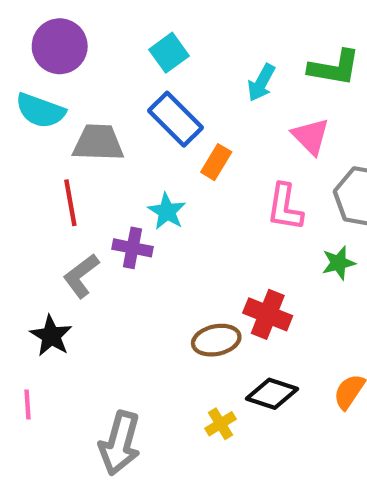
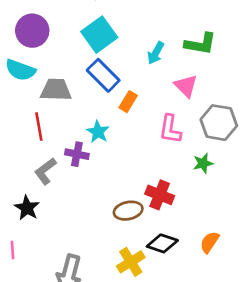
cyan square: (169, 53) -> (99, 35), size x1.5
yellow cross: (221, 424) -> (131, 262), size x1.5

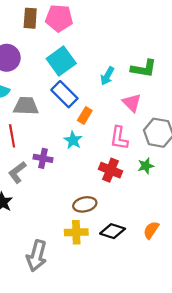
cyan star: (98, 132) -> (73, 140), moved
red cross: (160, 195) -> (110, 170), moved
yellow cross: (131, 262) -> (76, 232), moved, turned 30

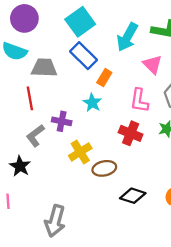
cyan arrow: (107, 76) -> (127, 37), size x1.5
yellow cross: (76, 232) -> (80, 152), moved, turned -30

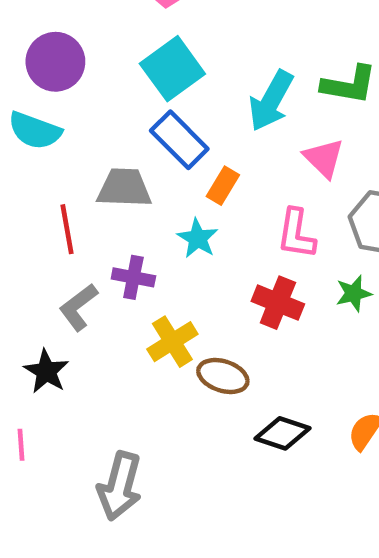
gray trapezoid: (44, 68) -> (124, 188), moved
brown ellipse: (104, 168) -> (223, 376), turned 30

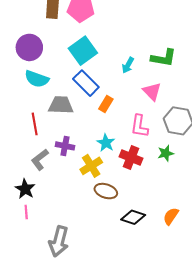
cyan arrow: (271, 101) -> (128, 65), size x0.6
cyan semicircle: (35, 131) -> (37, 79), moved
cyan star: (198, 238) -> (106, 143), moved
yellow cross: (172, 342) -> (91, 166), moved
pink line: (21, 445) -> (26, 212), moved

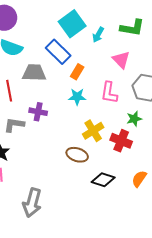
cyan square: (83, 51) -> (72, 24), moved
cyan star: (106, 143) -> (77, 97), moved, turned -30
red cross: (131, 157) -> (121, 141), moved
gray L-shape: (40, 160) -> (14, 125), turned 45
yellow cross: (91, 166) -> (93, 131), moved

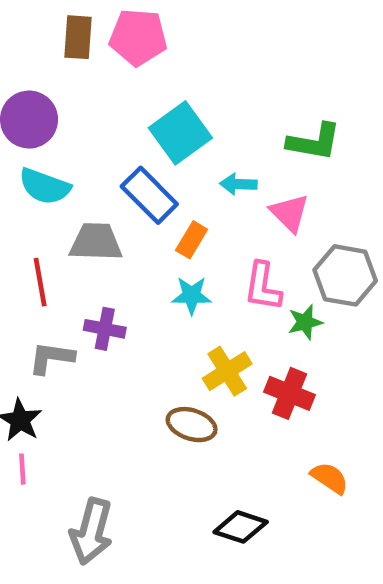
cyan arrow: (98, 35) -> (238, 184), moved, turned 63
green star: (134, 119) -> (305, 322), moved
orange semicircle: (139, 179) -> (330, 478), turned 90
black diamond: (103, 180) -> (241, 527), moved

